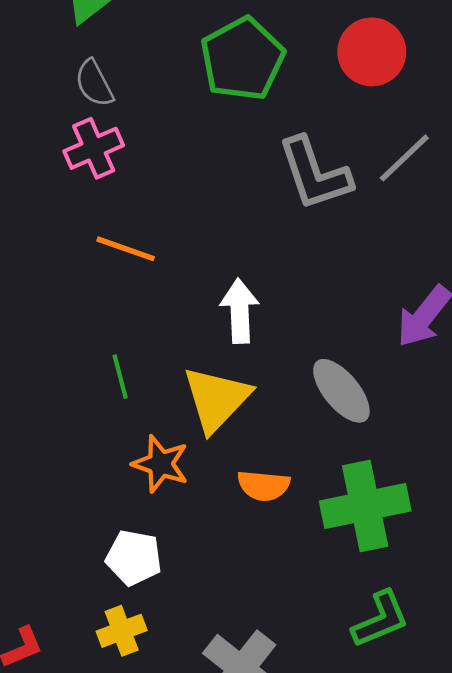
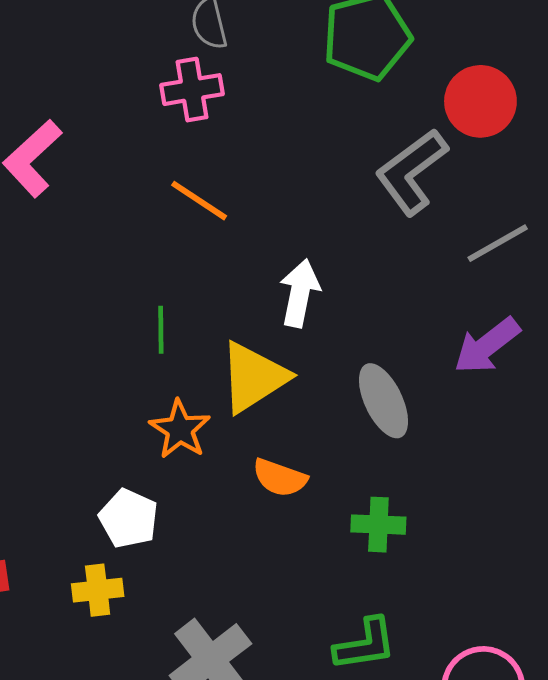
red circle: (372, 52) -> (480, 101), moved
gray line: (404, 158) -> (498, 243), moved
gray L-shape: (315, 174) -> (411, 172), turned 58
green cross: (365, 506) -> (378, 525), size x0.6

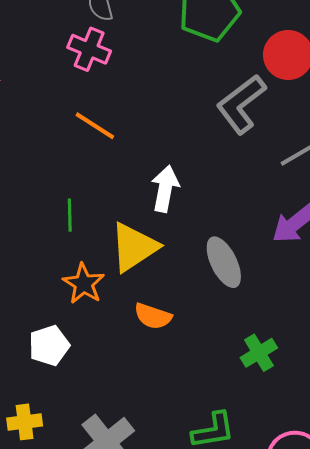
pink cross: (192, 90) -> (89, 49), turned 33
white pentagon: (129, 518) -> (49, 346), turned 30
green cross: (378, 525) -> (259, 353), moved, turned -33
yellow cross: (98, 590) -> (25, 422), moved

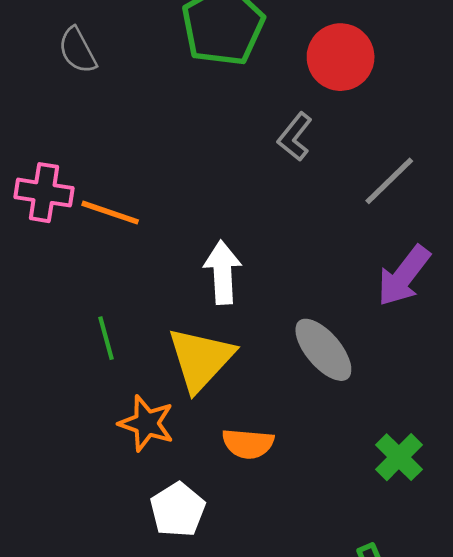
pink cross: (89, 49) -> (44, 193), moved
gray L-shape: (241, 104) -> (295, 137), size x0.6
white pentagon: (49, 346) -> (178, 510), moved

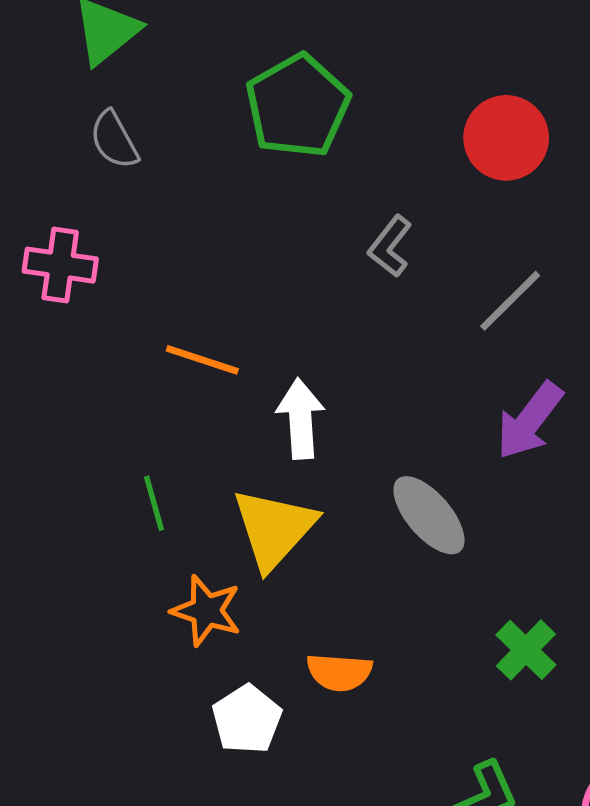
red circle: (341, 57) -> (506, 138), moved
pink cross: (44, 193) -> (60, 265), moved
orange line: (110, 213) -> (202, 360), moved
orange semicircle: (248, 444) -> (339, 672), moved

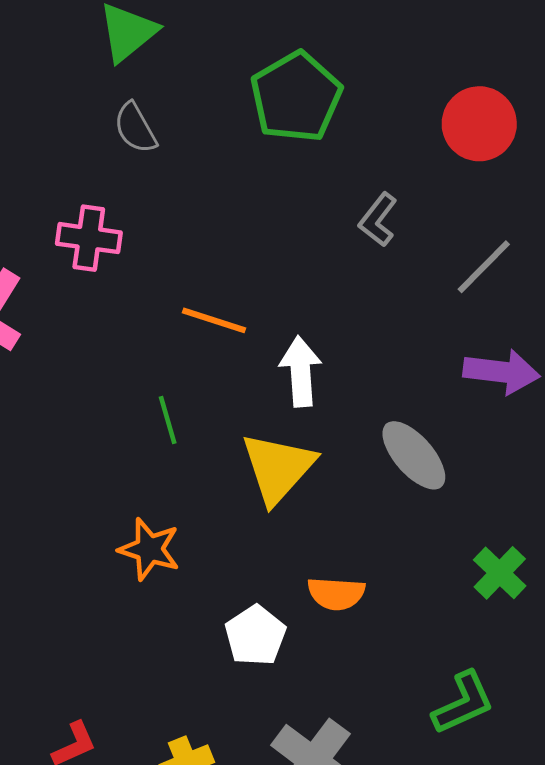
purple arrow: (530, 421) -> (501, 372), turned -120
green line: (154, 503) -> (168, 420), moved
orange star: (206, 611) -> (149, 549), moved

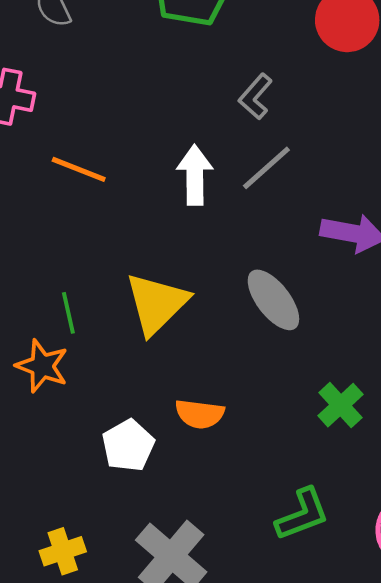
gray line: (484, 267) -> (266, 168), moved
orange line: (214, 320) -> (79, 169), moved
white arrow: (301, 371) -> (195, 175), moved
green line: (168, 420) -> (68, 313), moved

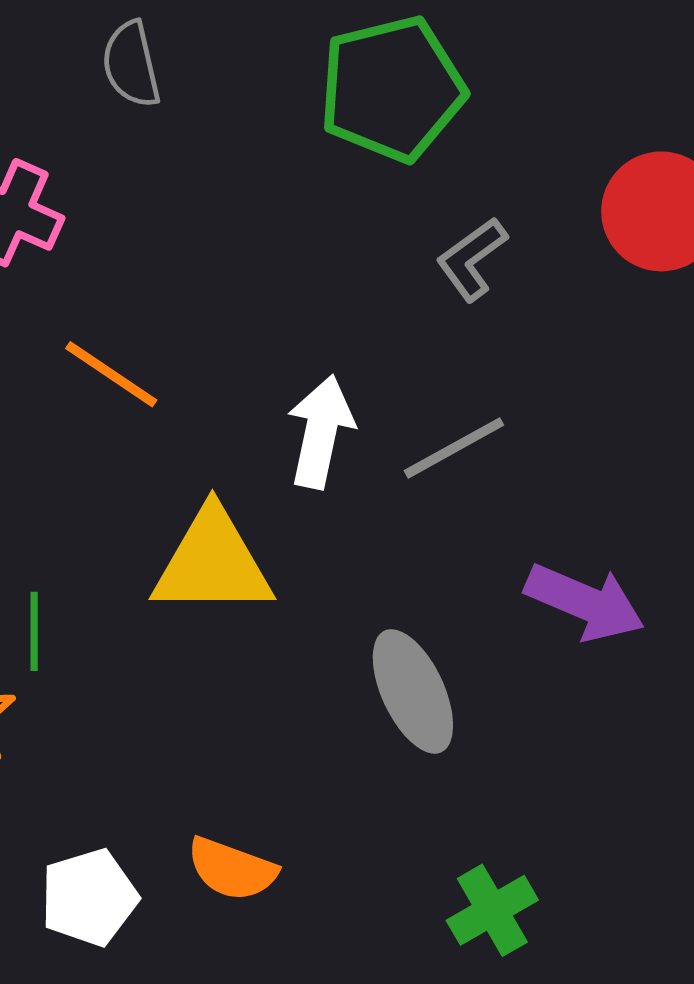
gray L-shape: (255, 97) -> (472, 259), moved
yellow triangle: (157, 303) -> (212, 563), moved, turned 32

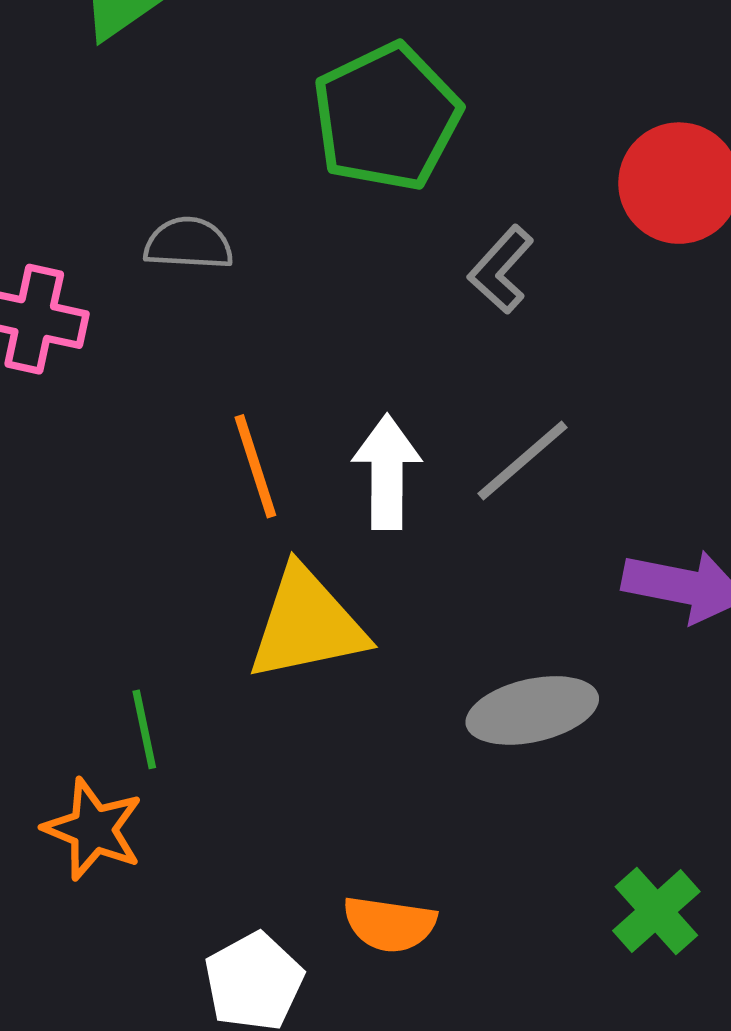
gray semicircle: (131, 64) -> (189, 244), moved, turned 118
orange line: (111, 374) -> (255, 466), moved, turned 50
gray ellipse: (413, 691) -> (532, 710), turned -66

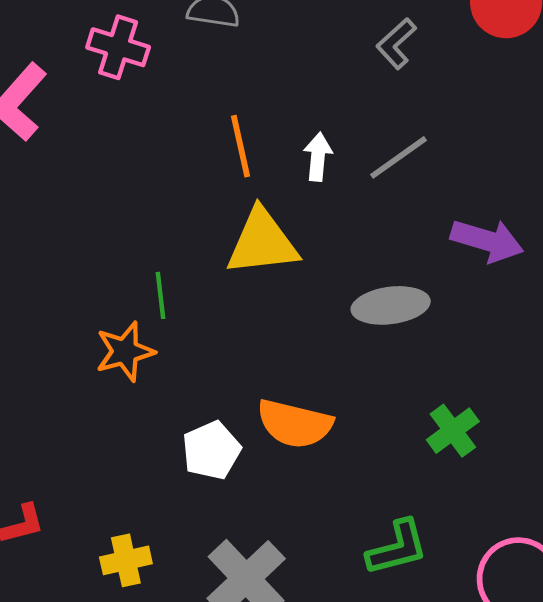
white arrow: (387, 472) -> (318, 157), size x0.7
orange star: (93, 829) -> (125, 351), turned 30
orange semicircle: (390, 924) -> (295, 424), size x1.4

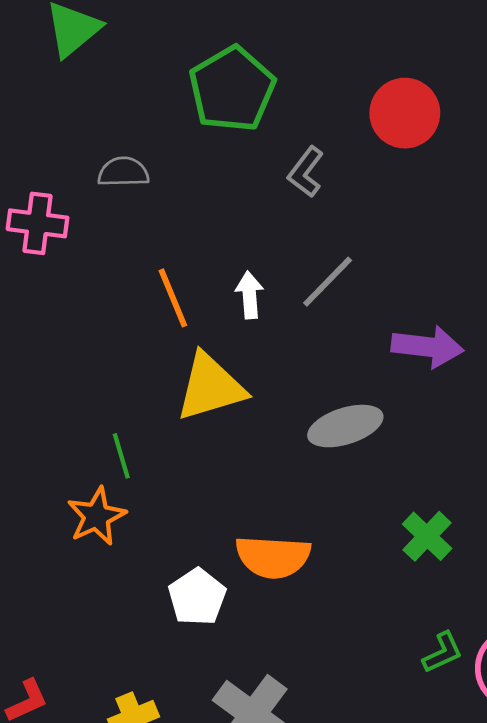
green L-shape: (397, 548) -> (443, 653), moved, size x0.7

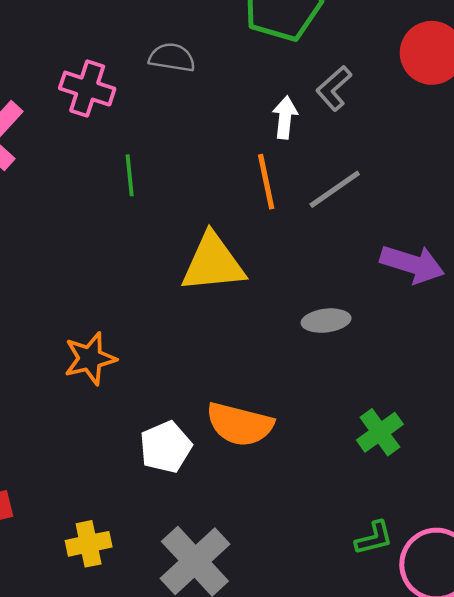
white arrow: (249, 295) -> (285, 118), moved
orange line: (173, 298) -> (266, 182), moved
gray ellipse: (345, 426) -> (326, 321), size x0.7
green line: (121, 456) -> (130, 175), moved

